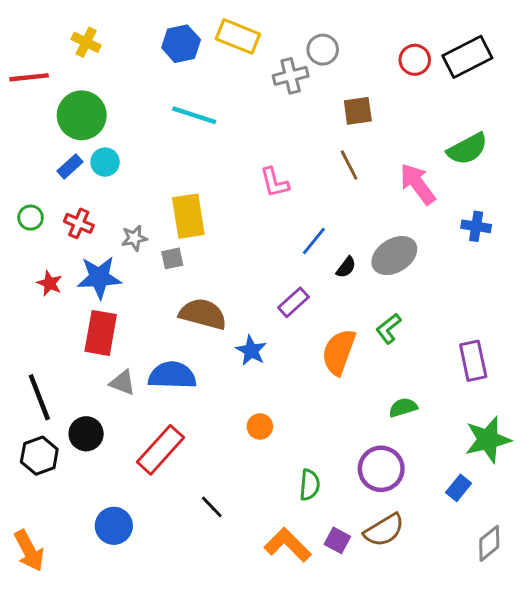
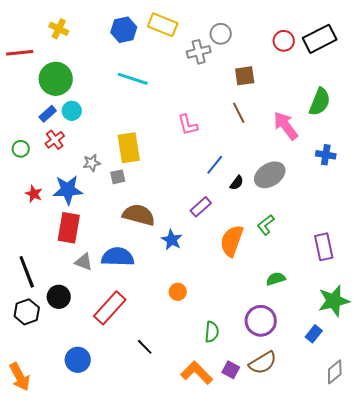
green semicircle: (467, 149) -> (320, 102), turned -40
red cross: (79, 223) -> (55, 140), moved, turned 30

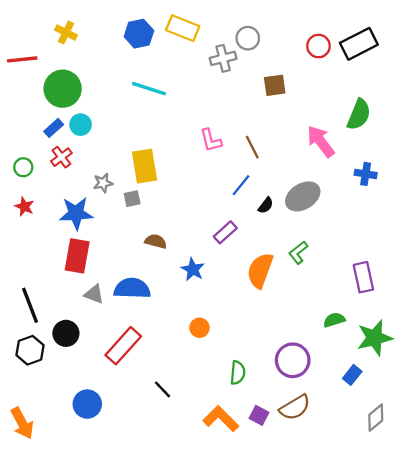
brown line: (239, 113) -> (252, 147), moved
red star: (34, 194) -> (24, 207), moved
brown semicircle: (139, 215) -> (156, 241), size x0.6
green semicircle: (276, 279) -> (334, 320), moved

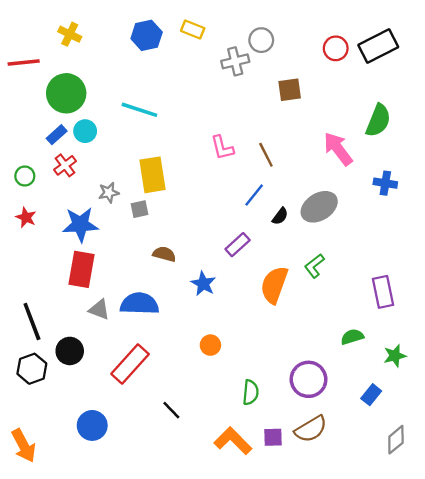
yellow rectangle: (183, 28) -> (193, 29), size x0.7
cyan line: (149, 89) -> (139, 110), moved
green star: (375, 338) -> (395, 356), size x0.6
purple square: (259, 415) -> (273, 437), turned -30

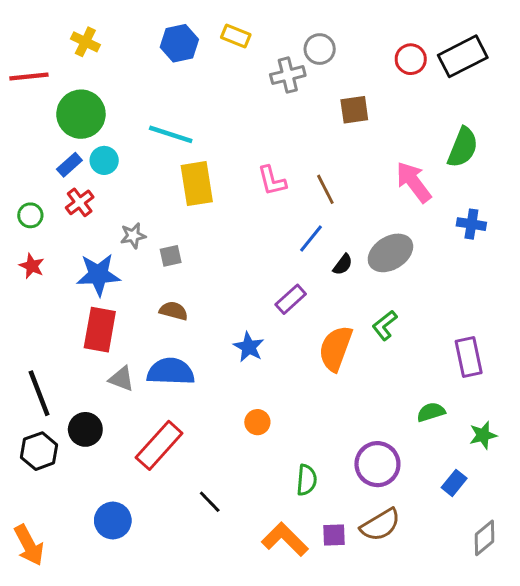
yellow rectangle: (152, 175) -> (197, 184), moved
brown semicircle: (164, 254) -> (174, 311), moved

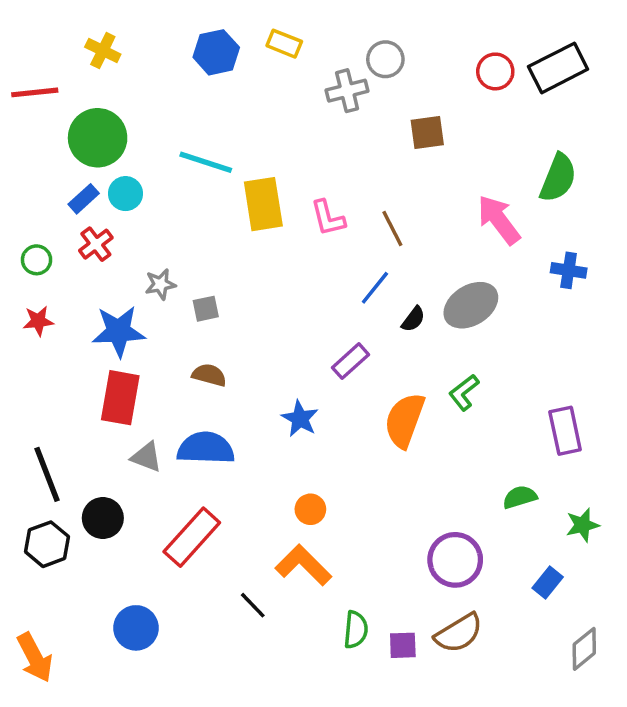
yellow rectangle: (197, 184) -> (263, 204), moved
red star: (32, 266) -> (38, 321), turned -30
green semicircle: (307, 480) -> (356, 630), moved
orange L-shape: (285, 539) -> (303, 565), moved

